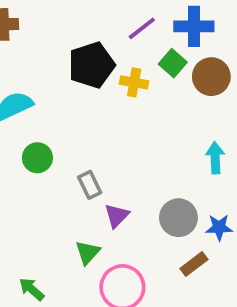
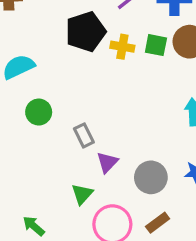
green square: (173, 63) -> (156, 45), moved, turned -30
gray circle: (178, 218) -> (151, 177), moved
brown rectangle: (194, 264) -> (158, 223), moved

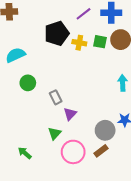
gray circle: (151, 177) -> (105, 130), moved

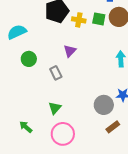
purple triangle: (70, 114) -> (70, 51), moved
brown rectangle: (101, 151) -> (113, 127), moved
pink circle: (73, 152) -> (63, 134), moved

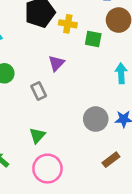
green square: (99, 19) -> (93, 39), moved
gray circle: (104, 105) -> (96, 119), moved

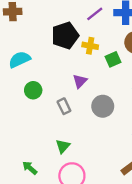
green square: (93, 39) -> (113, 59), turned -35
gray circle: (96, 119) -> (103, 106), moved

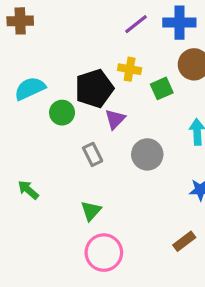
black pentagon: (65, 36) -> (94, 88), moved
green circle: (33, 90) -> (62, 113), moved
green arrow: (30, 168) -> (28, 190), moved

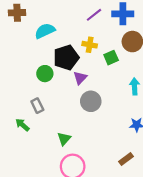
cyan semicircle: (30, 88) -> (45, 31), moved
gray rectangle: (93, 154) -> (37, 106), moved
gray circle: (147, 154) -> (91, 101), moved

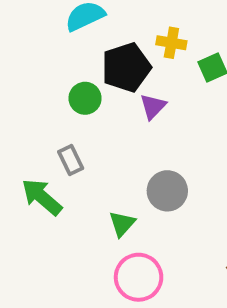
gray circle: (91, 101) -> (167, 191), moved
green arrow: (22, 125) -> (42, 197), size x1.5

